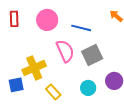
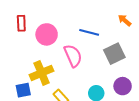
pink circle: (47, 20) -> (47, 34), moved
gray square: (92, 55) -> (114, 54), moved

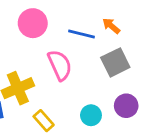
orange arrow: (125, 20) -> (111, 26), moved
pink circle: (47, 34) -> (33, 23), moved

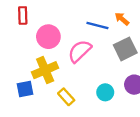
pink circle: (33, 23) -> (48, 37), moved
pink semicircle: (60, 65) -> (80, 51), turned -110

